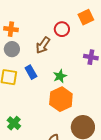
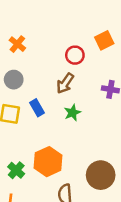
orange cross: (11, 29) -> (17, 44), moved, turned 32
brown arrow: (43, 45) -> (65, 83), moved
orange hexagon: (61, 99) -> (48, 162), moved

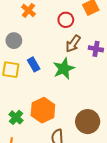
orange cross: (17, 44) -> (28, 10), moved
brown arrow: (65, 83) -> (73, 44), moved
green star: (72, 113) -> (64, 69), size x1.5

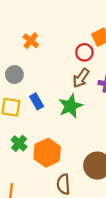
red circle: (66, 20) -> (84, 52), moved
green cross: (16, 117) -> (19, 143), moved

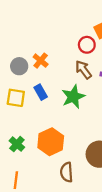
orange cross: (31, 41) -> (41, 61), moved
brown arrow: (81, 78) -> (83, 70), turned 108
green cross: (19, 143) -> (17, 144), moved

